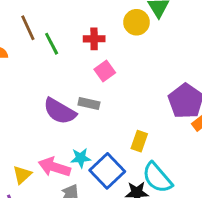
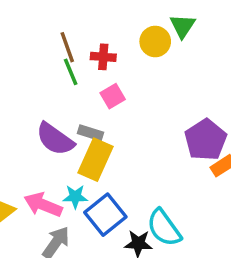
brown line: (28, 28) -> (67, 47), moved
green line: (52, 44) -> (71, 72), moved
yellow rectangle: (139, 141) -> (96, 160), moved, size x1.6

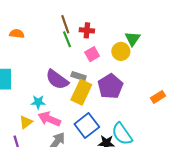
green triangle: (183, 26) -> (133, 39), moved
yellow circle: (155, 42) -> (121, 51), moved
purple pentagon: (206, 140) -> (110, 86), moved
cyan star: (75, 197) -> (38, 102), moved

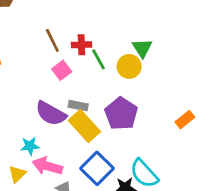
green line: (67, 39) -> (99, 59), moved
pink square: (92, 54) -> (62, 70), moved
yellow rectangle: (81, 92) -> (84, 126), turned -60

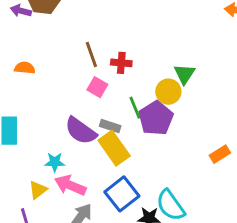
green line: (99, 59) -> (135, 108), moved
pink square: (62, 70) -> (97, 87), turned -30
purple pentagon: (121, 114) -> (156, 118), moved

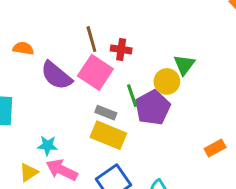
pink square: (97, 87) -> (95, 72), size x1.6
purple semicircle: (81, 131) -> (56, 76), moved
yellow rectangle: (114, 148) -> (108, 135), turned -36

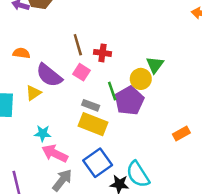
pink square: (95, 72) -> (81, 72), size x0.6
yellow triangle: (29, 172) -> (33, 93), moved

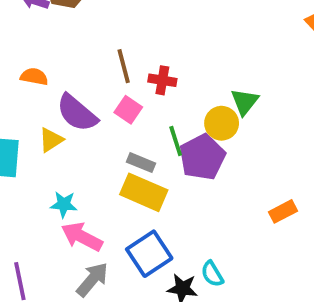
cyan semicircle: (138, 174) -> (212, 274), size x0.6

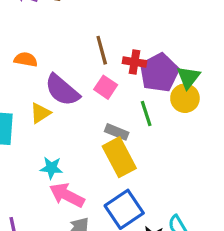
green triangle: (245, 102) -> (188, 77), moved
purple pentagon: (202, 157) -> (159, 73), moved
yellow rectangle: (144, 192) -> (119, 157), turned 39

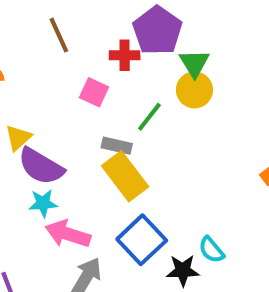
brown line: (102, 50) -> (59, 35), moved
purple pentagon: (159, 73) -> (157, 31), moved
purple semicircle: (62, 90) -> (41, 166), moved
green line: (146, 114) -> (149, 117), turned 65

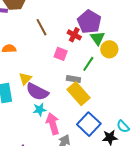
red cross: (125, 55) -> (74, 35), turned 32
green triangle: (194, 63) -> (97, 38), moved
pink arrow: (68, 234) -> (53, 124), turned 60

